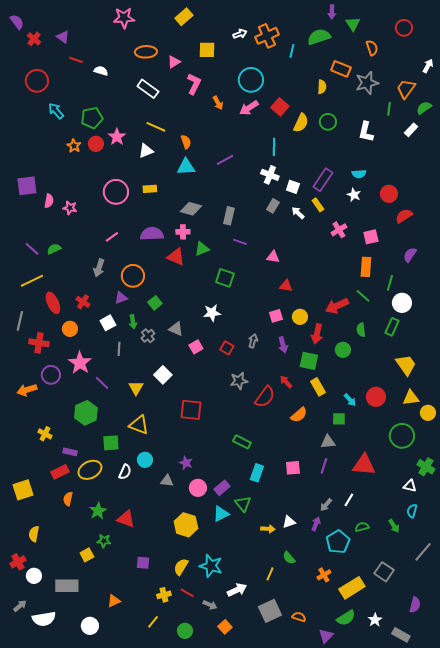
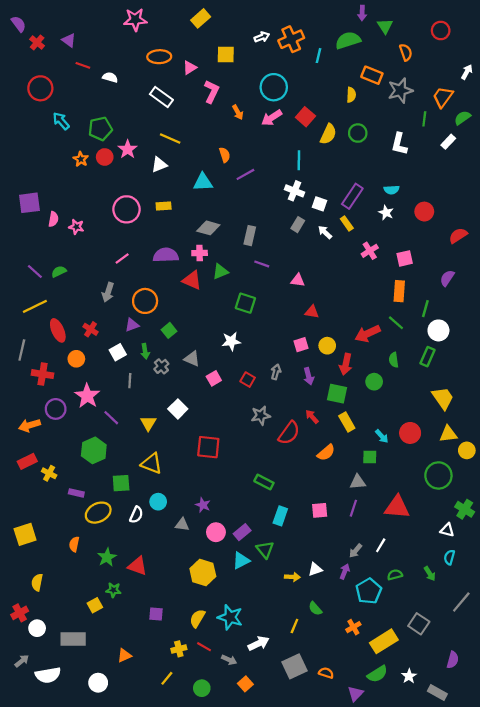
orange semicircle: (186, 142) -> (225, 155), moved
red semicircle: (404, 216) -> (458, 236), moved
red rectangle: (60, 472) -> (27, 461), moved

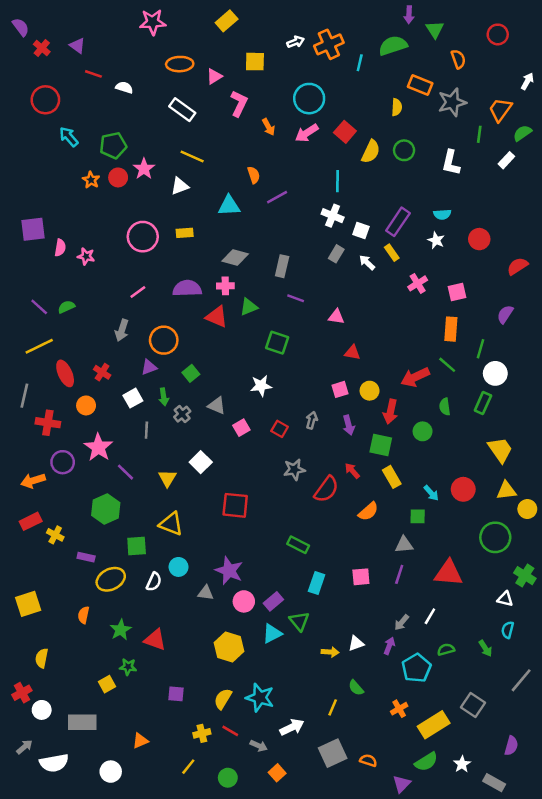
purple star: (203, 505) -> (229, 571), size x1.6

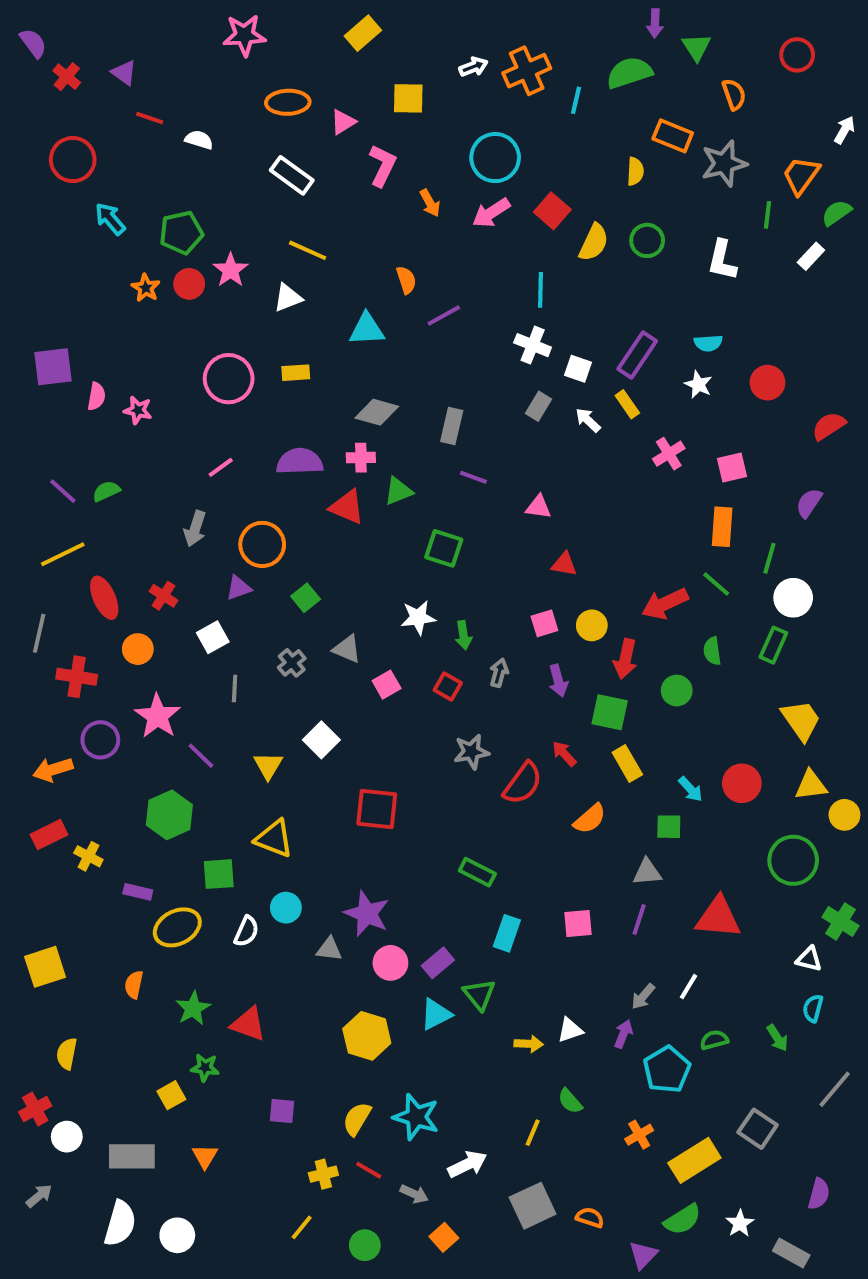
green arrow: (164, 397) -> (464, 635), moved
orange triangle: (140, 741) -> (205, 1156), moved, turned -35
white semicircle: (54, 763) -> (120, 1223), moved, turned -64

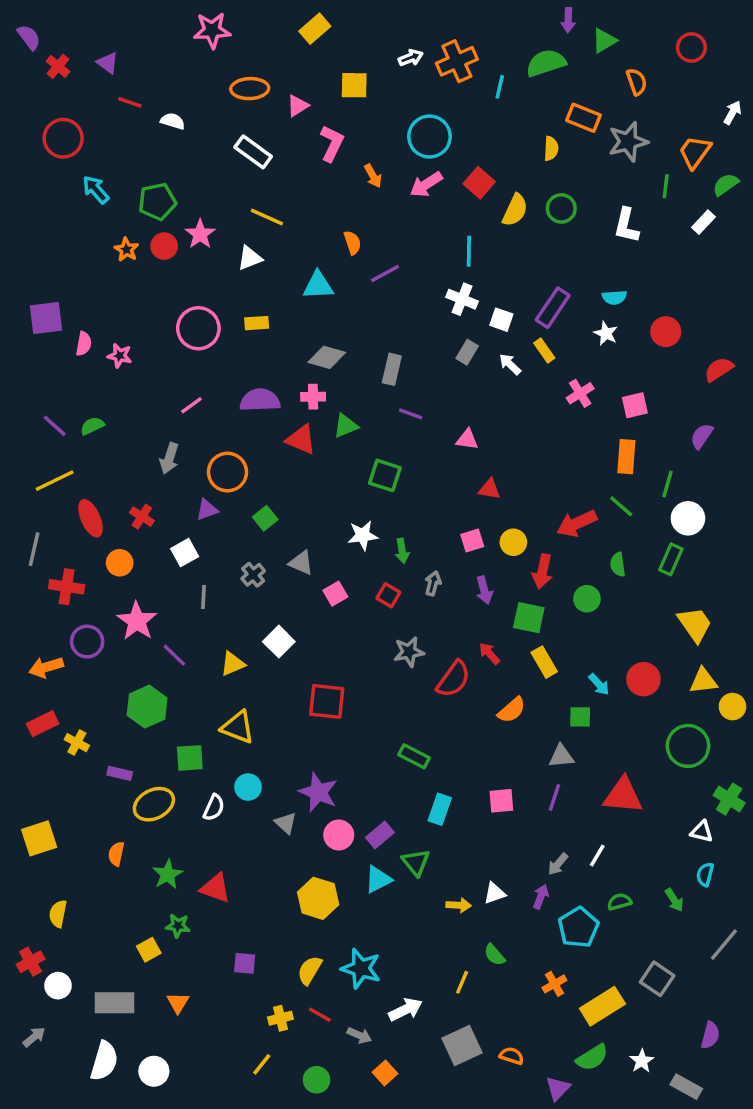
green triangle: (696, 47) -> (604, 41), turned 32
yellow triangle: (268, 766) -> (233, 664), turned 36
gray triangle: (329, 949) -> (286, 823), turned 35

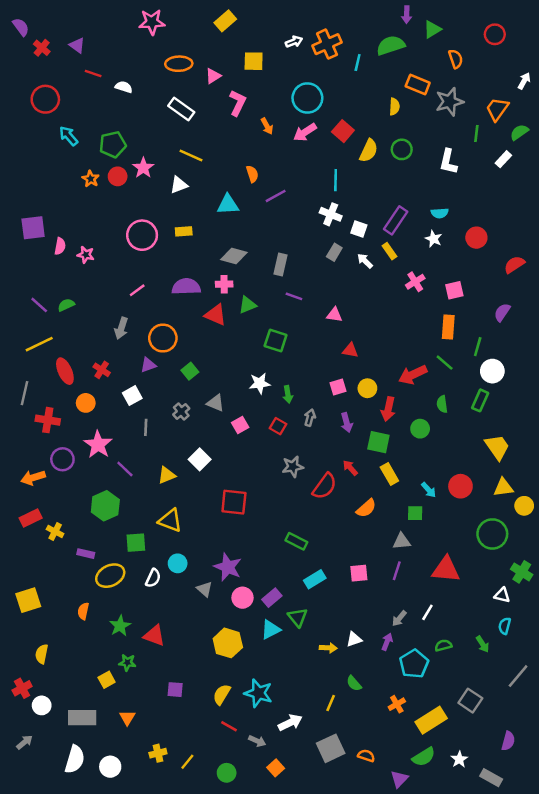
cyan rectangle: (440, 809) -> (315, 579), turned 40
yellow cross: (281, 1018) -> (158, 753), moved

